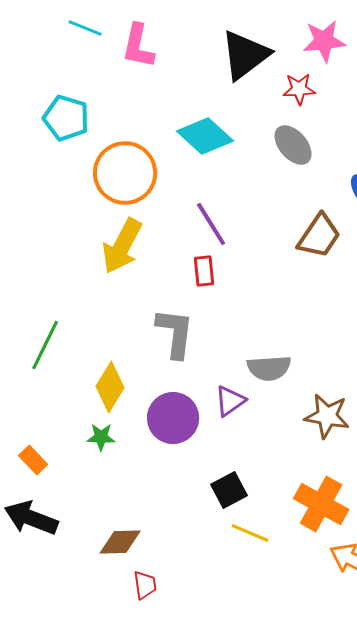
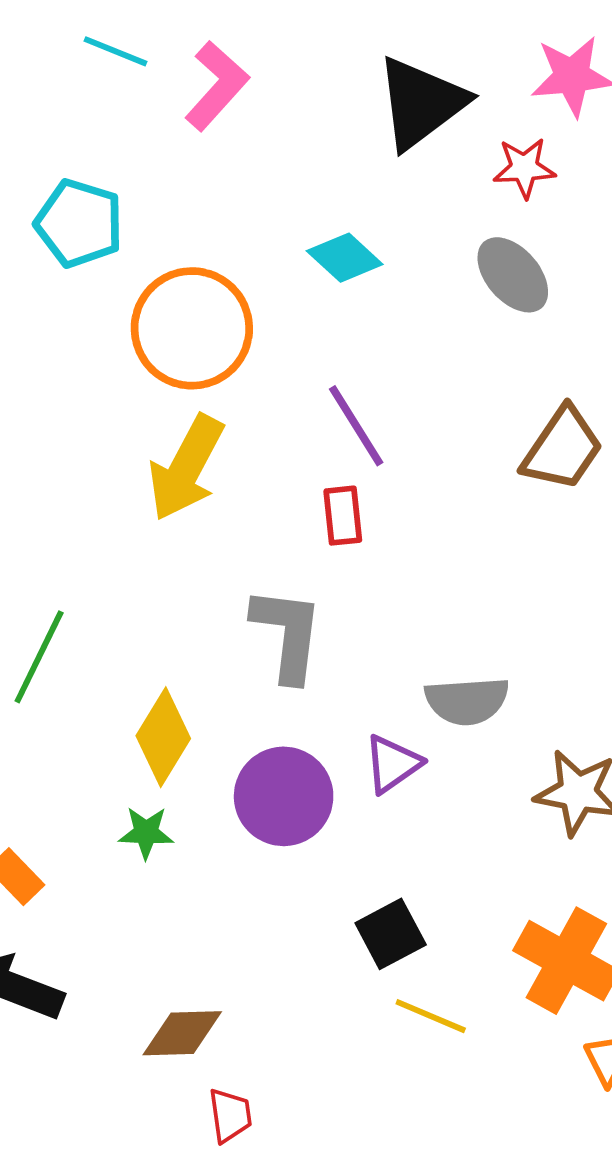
pink L-shape: (138, 46) -> (217, 86), turned -150
cyan diamond: (205, 136) -> (345, 258), size x0.7

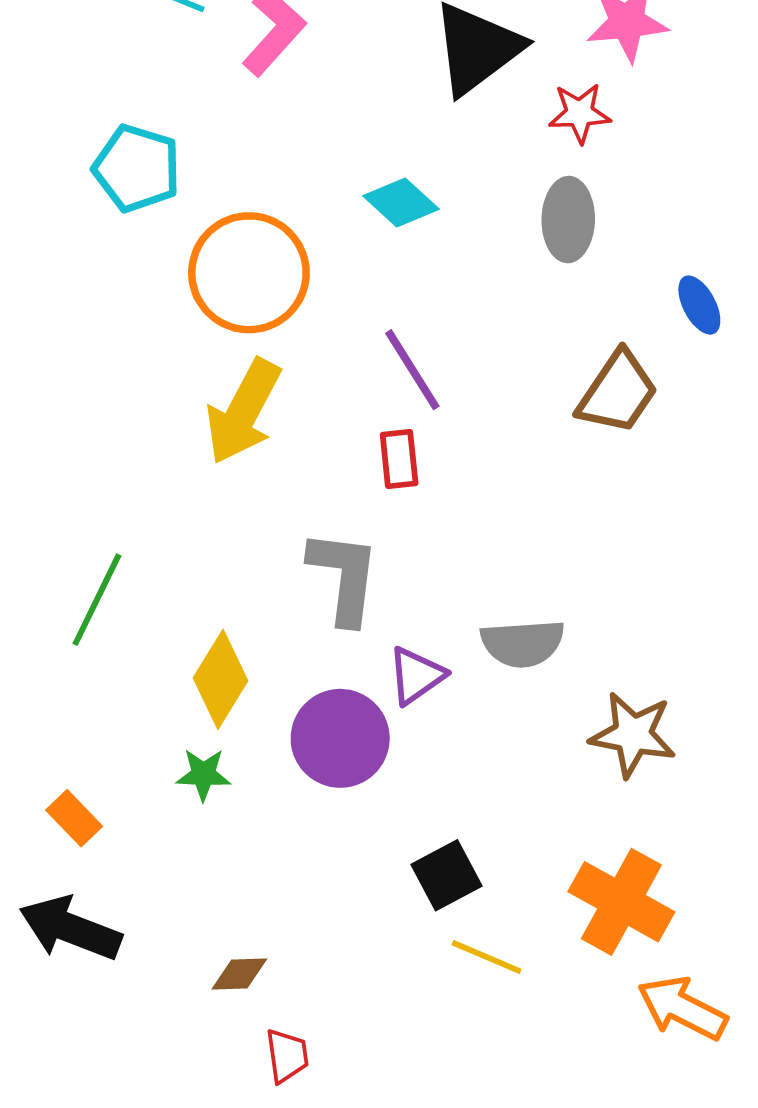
gray ellipse: (513, 275) -> (568, 220), turned 42
purple triangle: (392, 764) -> (416, 676), moved
brown diamond: (182, 1033) -> (239, 974), size x0.7

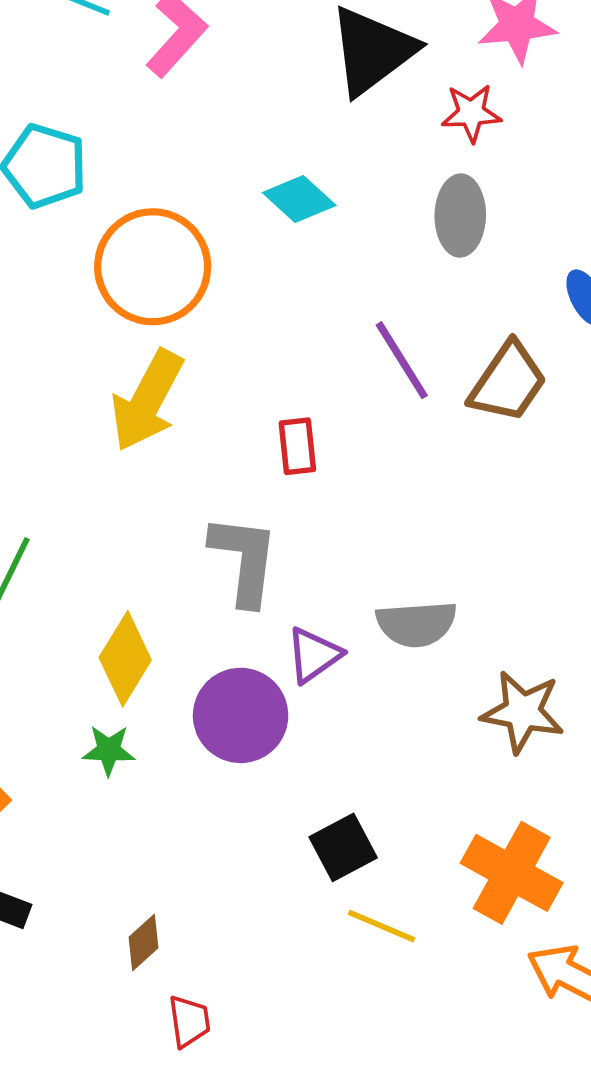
purple line: (412, 370) -> (402, 360), moved
brown diamond: (239, 974) -> (143, 943), turned -40

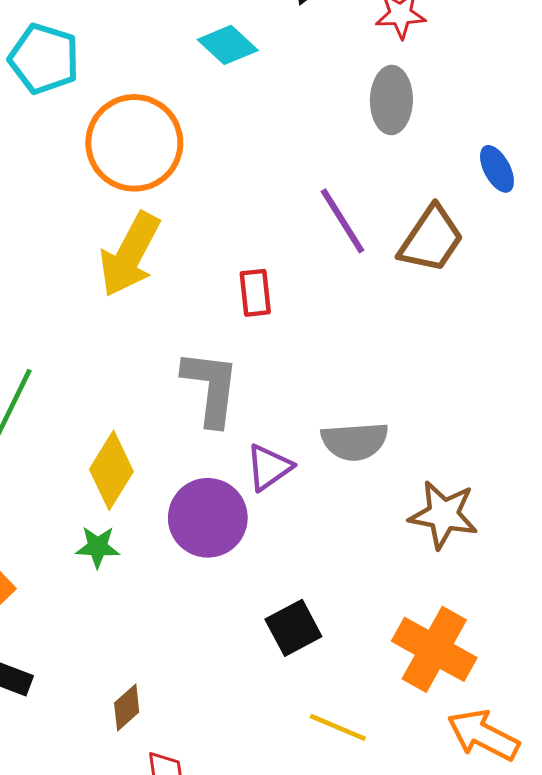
cyan diamond: (299, 199) -> (228, 45), moved
yellow line: (382, 926) -> (338, 727), moved

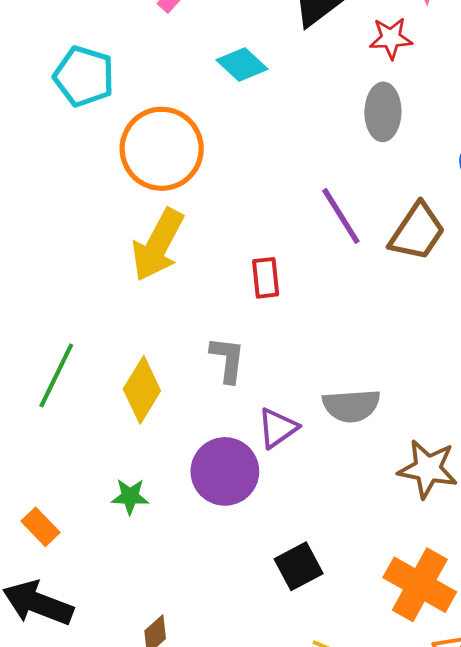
gray L-shape: (211, 388) -> (228, 360), size x0.7
yellow diamond: (111, 470) -> (142, 390), moved

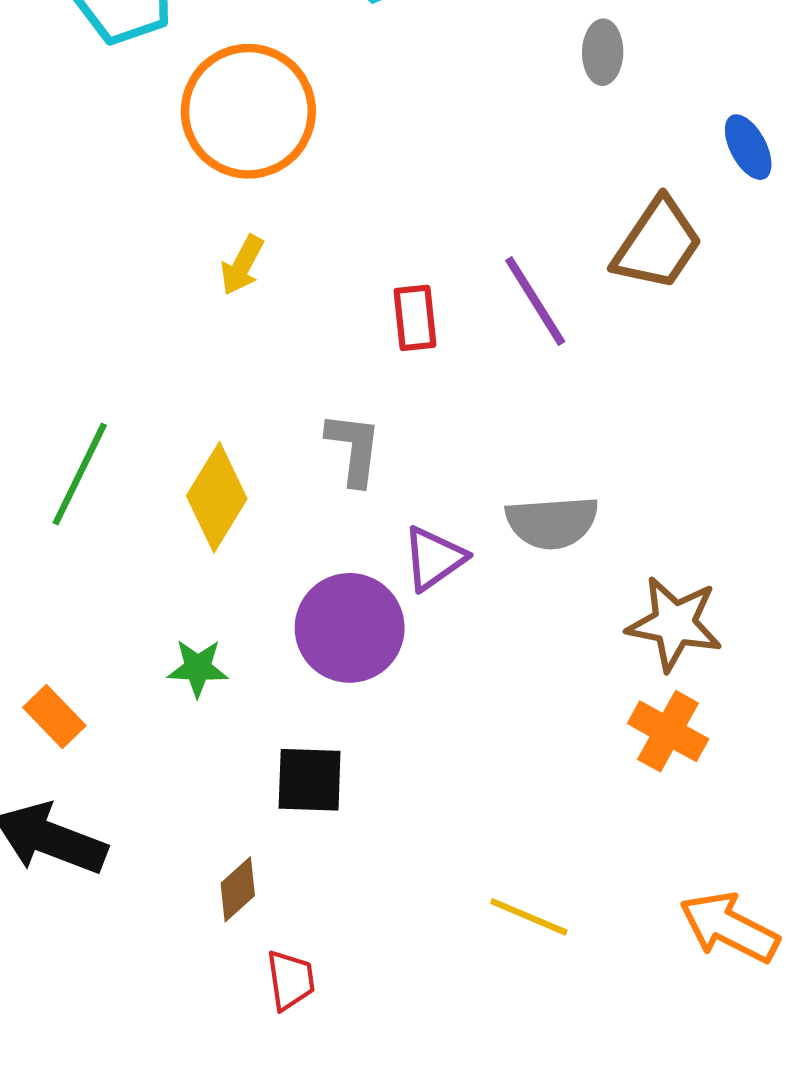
gray ellipse: (383, 112) -> (603, 52), size x0.7
purple line: (341, 216) -> (535, 301), moved
yellow arrow: (158, 245) -> (242, 265), size x0.5
black square: (299, 566) -> (310, 780), moved, turned 30
orange cross: (420, 585) -> (668, 731), moved, size x0.7

